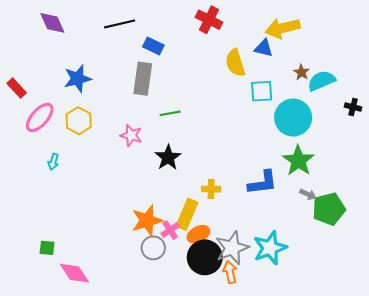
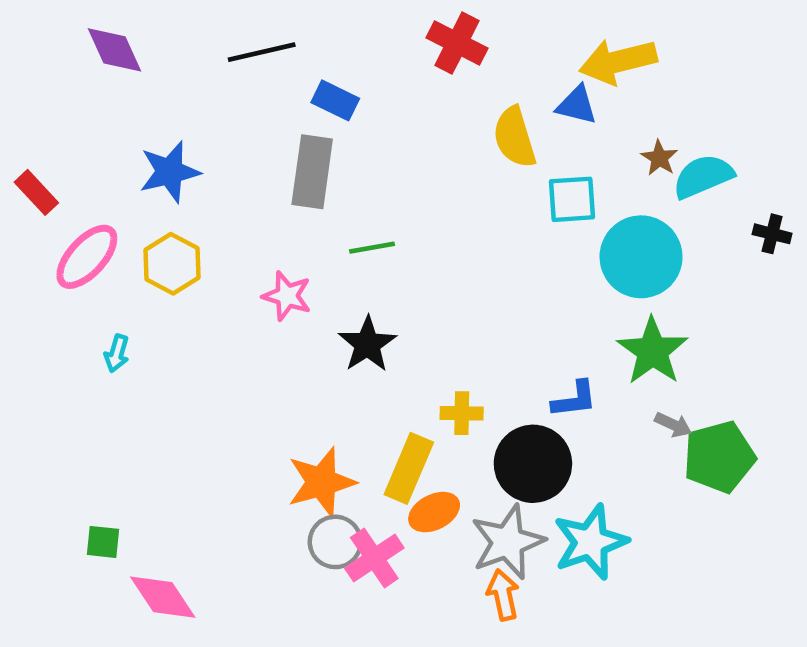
blue L-shape: (263, 183) -> (574, 399), size x0.7
pink cross: (170, 230) -> (374, 558), moved, size x1.4
black circle: (205, 257) -> (533, 464), moved

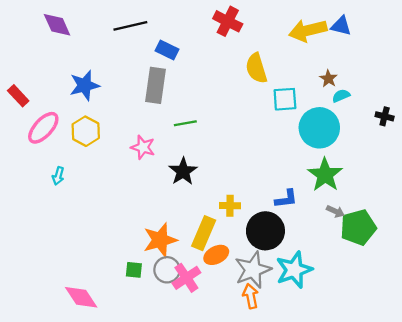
blue triangle: (577, 105) -> (341, 26), moved
cyan semicircle: (703, 176) -> (341, 96), moved, size x0.6
green square: (103, 542) -> (134, 270), moved

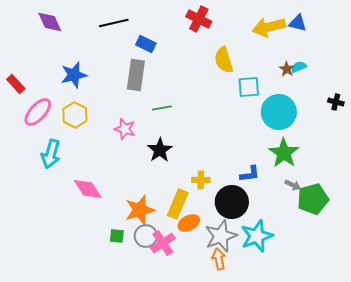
cyan semicircle: (341, 96) -> (299, 67), moved
cyan arrow: (58, 176) -> (51, 154), size x1.8
pink diamond: (81, 297) -> (88, 189), moved

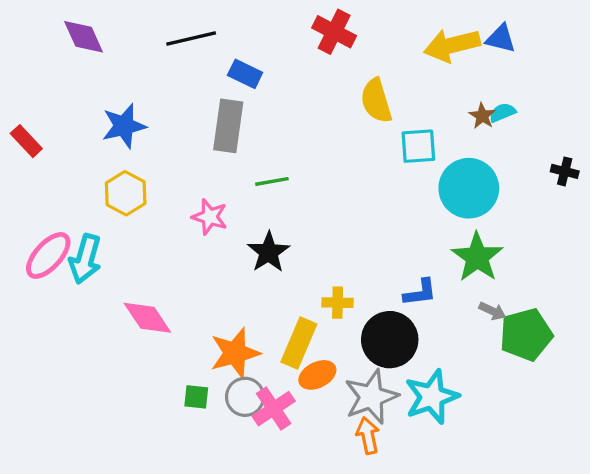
pink ellipse: (38, 112) -> (48, 256), moved

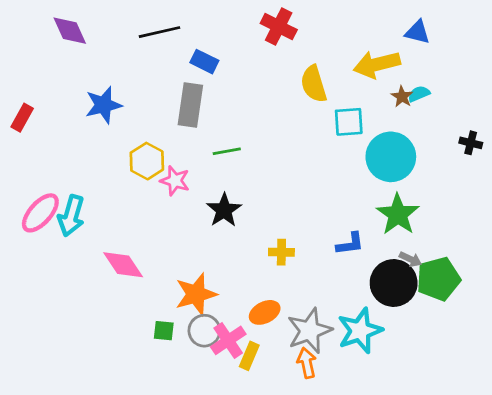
yellow arrow: (452, 45) -> (377, 64), moved
red rectangle: (26, 141) -> (22, 118), turned 72
yellow hexagon: (126, 193) -> (147, 161), moved
black circle: (390, 340) -> (394, 283), moved
yellow rectangle: (299, 343) -> (249, 356), moved, size x0.7

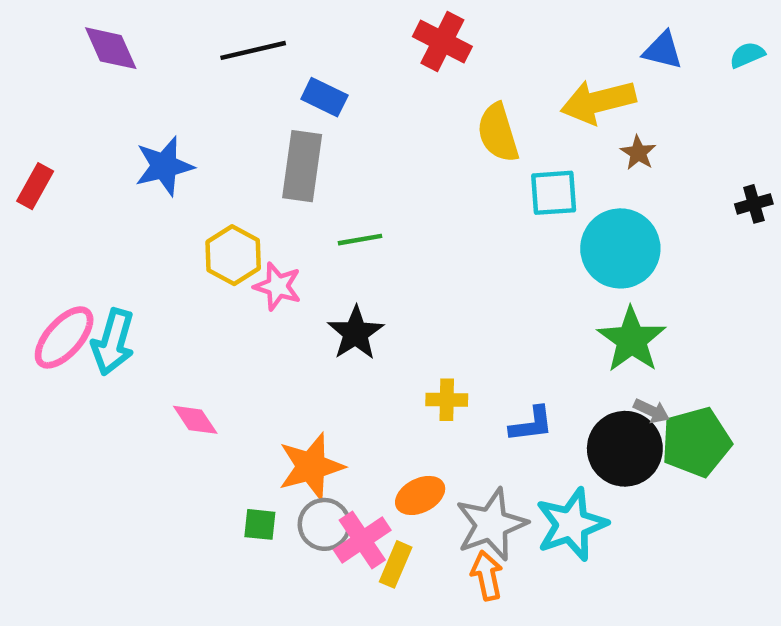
cyan semicircle: (419, 94) -> (747, 55), moved
black cross: (471, 143) -> (754, 204), moved, turned -30
blue L-shape: (350, 244) -> (531, 424), moved
pink diamond: (123, 265) -> (195, 420), size x0.7

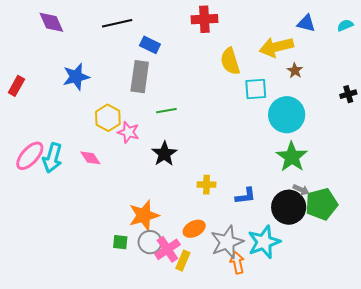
red cross: (442, 42) -> (204, 19), turned -30
pink diamond: (195, 420) -> (90, 158), moved
orange arrow: (487, 576) -> (237, 263), moved

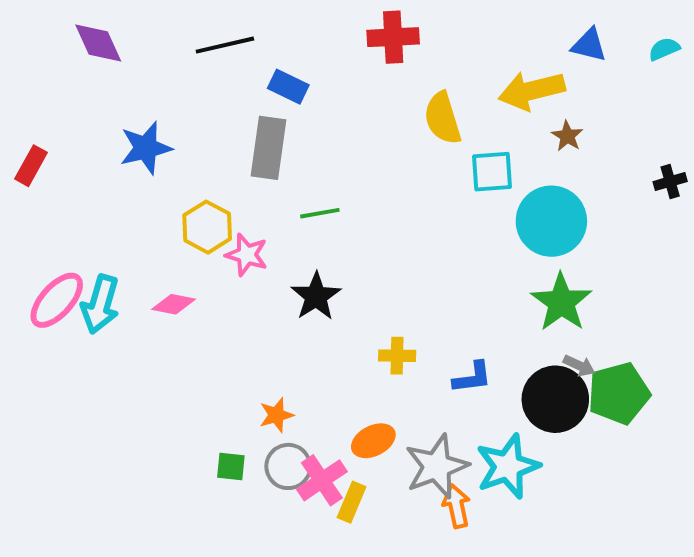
pink diamond: (90, 158) -> (173, 304), turned -45
orange star: (144, 215) -> (276, 415), size x0.6

